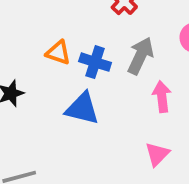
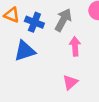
blue triangle: (82, 109) -> (25, 51), turned -35

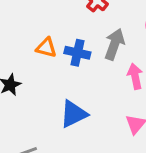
blue triangle: (25, 51) -> (73, 114), moved

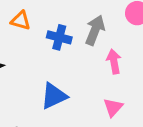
orange triangle: (46, 48) -> (21, 20), moved

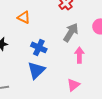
blue cross: (59, 37) -> (39, 47), moved
blue triangle: (54, 96) -> (36, 70), turned -30

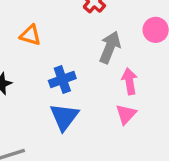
blue cross: (39, 47) -> (62, 79), turned -35
pink triangle: (73, 85) -> (126, 114), moved

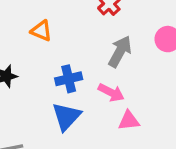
pink arrow: (129, 81) -> (111, 92), moved, turned 120
pink triangle: (126, 114) -> (129, 121), turned 35

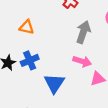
blue cross: (69, 79) -> (30, 60), moved

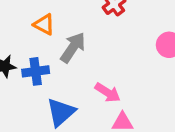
gray arrow: (83, 32) -> (73, 47), moved

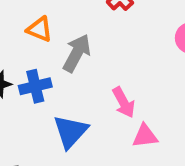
pink arrow: (108, 93) -> (124, 102), turned 35

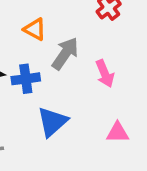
pink arrow: (124, 102) -> (105, 74), moved

